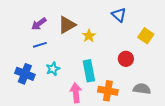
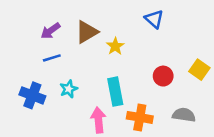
yellow square: (146, 36) -> (199, 70), moved

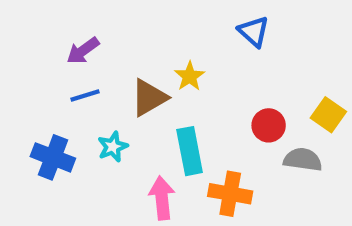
brown triangle: (87, 32) -> (149, 98), moved
gray semicircle: (184, 115) -> (303, 160), moved

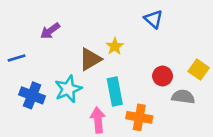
blue line: (85, 96) -> (17, 58), moved
cyan star: (113, 147) -> (68, 89), size x1.5

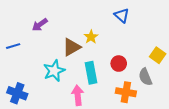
red circle: (163, 76) -> (119, 64), moved
blue cross: (32, 95) -> (17, 93), moved
gray semicircle: (183, 97) -> (145, 77), turned -120
orange cross: (139, 117) -> (126, 92), moved

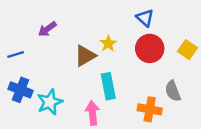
yellow square: (158, 55) -> (187, 50), moved
red circle: (119, 64) -> (150, 48), moved, size x1.5
cyan star: (54, 71) -> (50, 102), moved
blue cross: (17, 93) -> (20, 90), moved

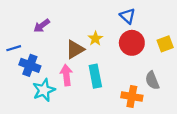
yellow square: (187, 50) -> (165, 44), turned 35
blue cross: (20, 90) -> (30, 65), moved
pink arrow: (92, 113) -> (66, 75), moved

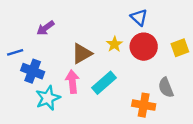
yellow star: (95, 39) -> (114, 44), moved
cyan rectangle: (95, 76) -> (104, 83), turned 60

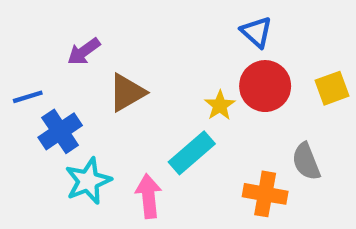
yellow star: (114, 44) -> (220, 105), moved
brown triangle: (82, 54) -> (127, 93), moved
blue cross: (33, 71) -> (60, 131), turned 35
pink arrow: (72, 82) -> (149, 196), moved

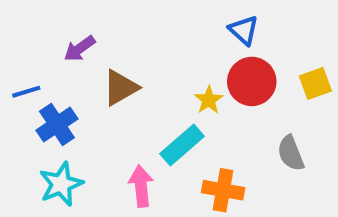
cyan star: (88, 181) -> (61, 184), moved
orange cross: (265, 194) -> (223, 190), moved

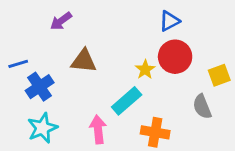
blue triangle: (244, 30) -> (169, 21), turned 50
purple arrow: (80, 49) -> (61, 21), moved
yellow square: (315, 84) -> (219, 75), moved
brown triangle: (121, 88) -> (84, 61), turned 36

